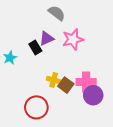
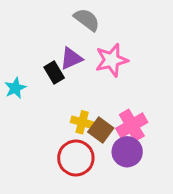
pink cross: (86, 82) -> (132, 125), turned -30
purple circle: (93, 95) -> (127, 152), moved
red circle: (36, 107) -> (76, 158), moved

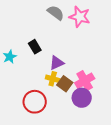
purple triangle: (71, 59) -> (57, 63), moved
pink star: (112, 60) -> (80, 17), moved, turned 30
red circle: (76, 158) -> (35, 102), moved

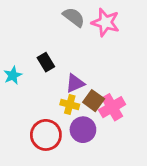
brown square: (65, 84) -> (94, 101), moved
purple circle: (82, 98) -> (83, 130), moved

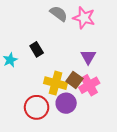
purple triangle: (75, 83) -> (88, 57), moved, turned -35
yellow cross: (70, 105) -> (56, 83), size x1.5

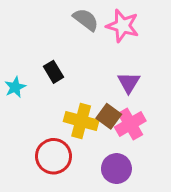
purple circle: (66, 103) -> (116, 169), moved

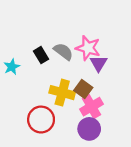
gray semicircle: (86, 20) -> (63, 51), moved
pink star: (123, 26) -> (88, 48), moved
pink cross: (130, 124) -> (91, 107), moved

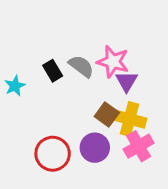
yellow cross: (62, 93) -> (130, 119), moved
pink cross: (91, 107) -> (139, 146), moved
purple circle: (89, 129) -> (95, 148), moved

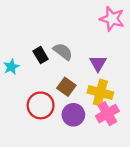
pink star: (113, 62) -> (112, 19), moved
brown square: (107, 114) -> (66, 87), moved
red circle: (53, 154) -> (41, 105), moved

